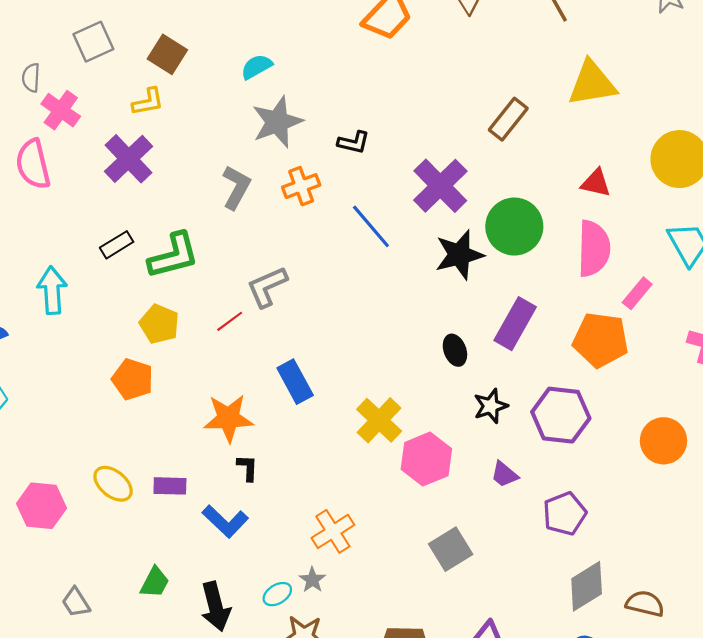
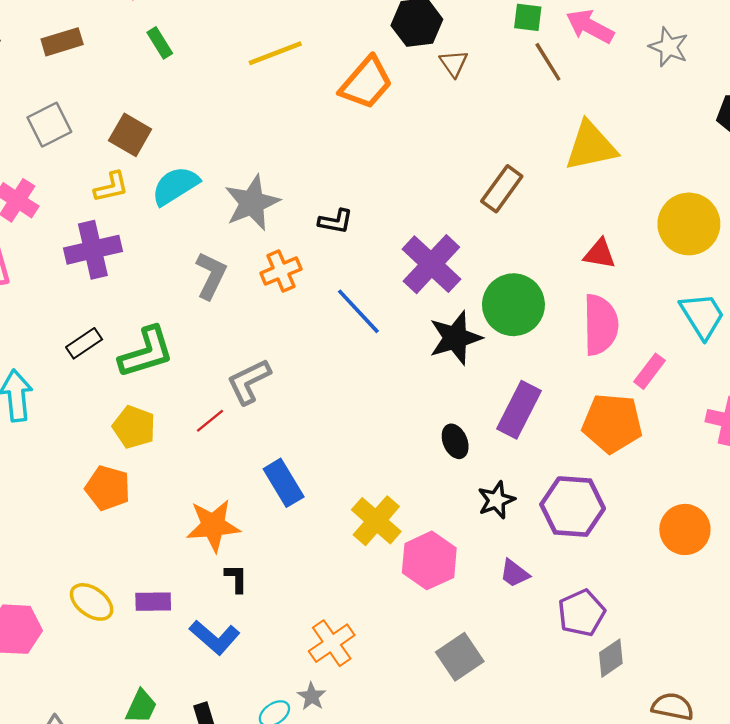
cyan semicircle: (257, 67) -> (175, 186), moved, size x1.4
purple cross: (129, 159) -> (93, 250), turned 33
gray diamond: (587, 586) -> (611, 658), moved, size x0.7

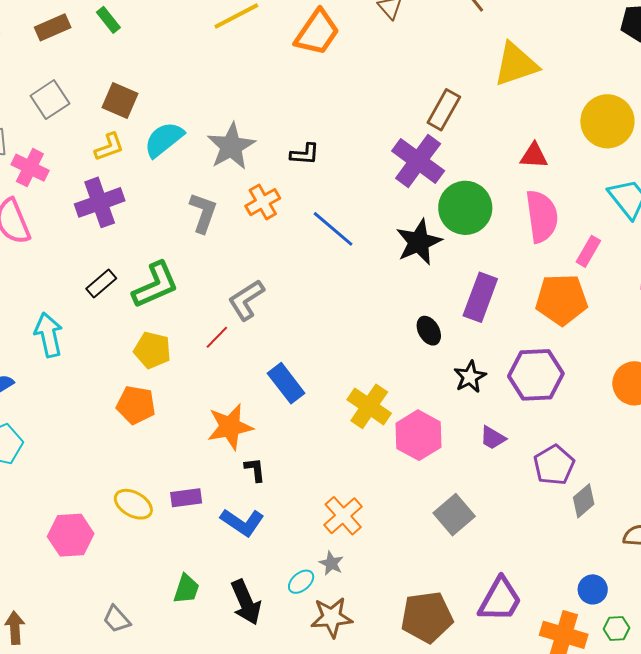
green rectangle: (160, 43) -> (108, 20), moved
purple cross: (431, 264) -> (418, 161), moved

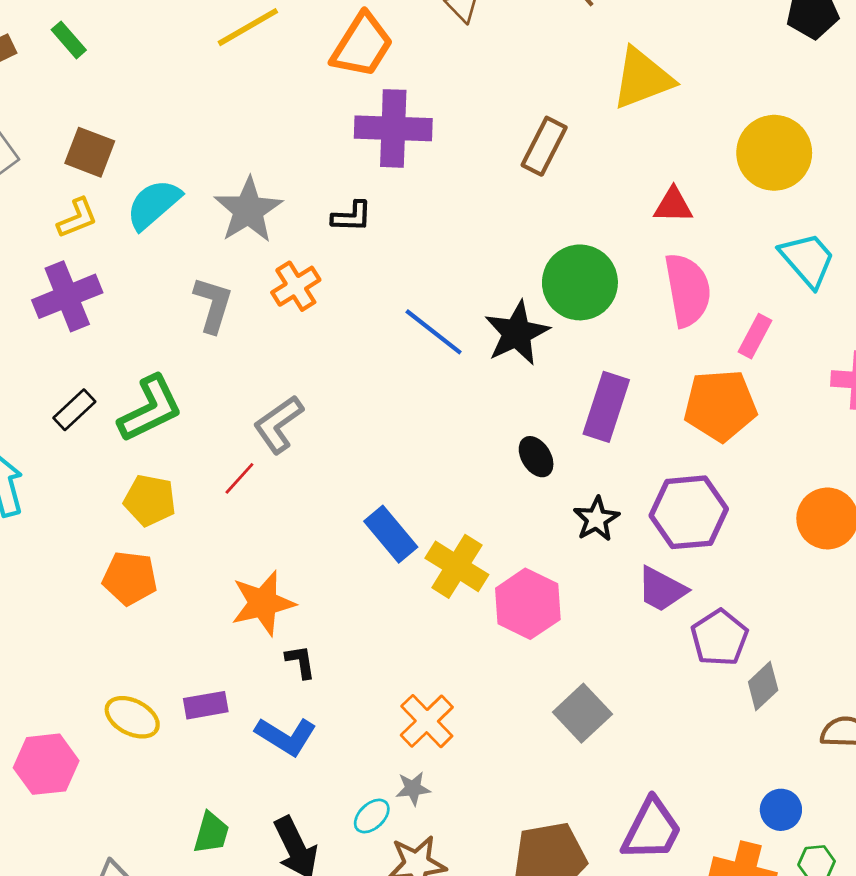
purple cross: (418, 161) -> (393, 128), moved, turned -32
blue line: (333, 229) -> (434, 332), moved
blue rectangle: (286, 383) -> (391, 534), moved
purple trapezoid: (493, 438) -> (662, 589), moved, size x1.4
gray star: (331, 563) -> (413, 788), turned -30

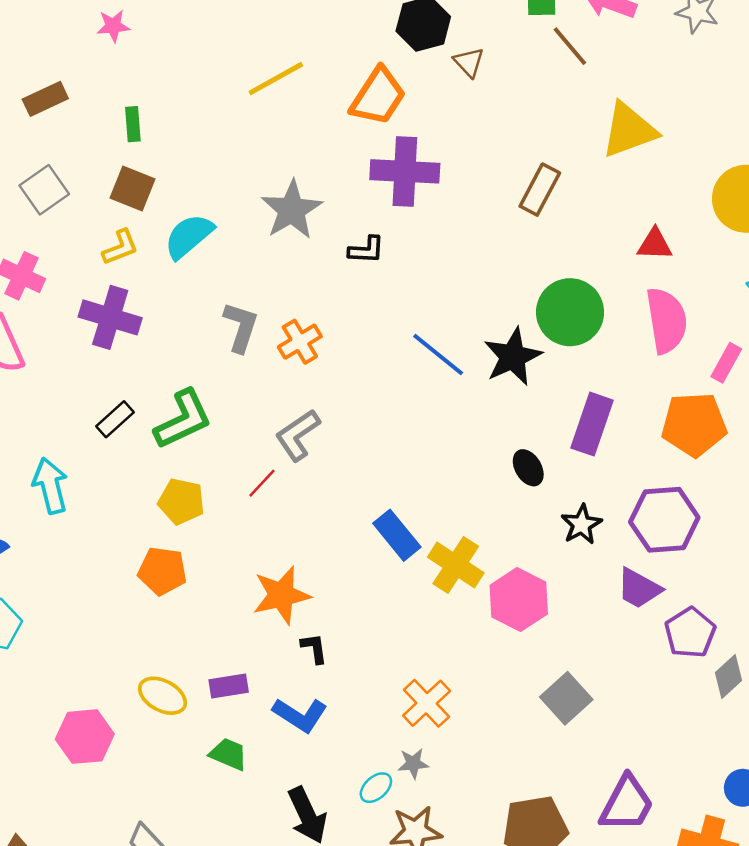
green rectangle: (69, 40) -> (133, 124), moved, turned 36
gray star: (248, 210) -> (292, 210), moved
orange cross: (296, 286) -> (300, 342), moved
purple cross: (67, 296) -> (110, 317), turned 38
green trapezoid: (211, 833) -> (228, 754), moved, turned -84

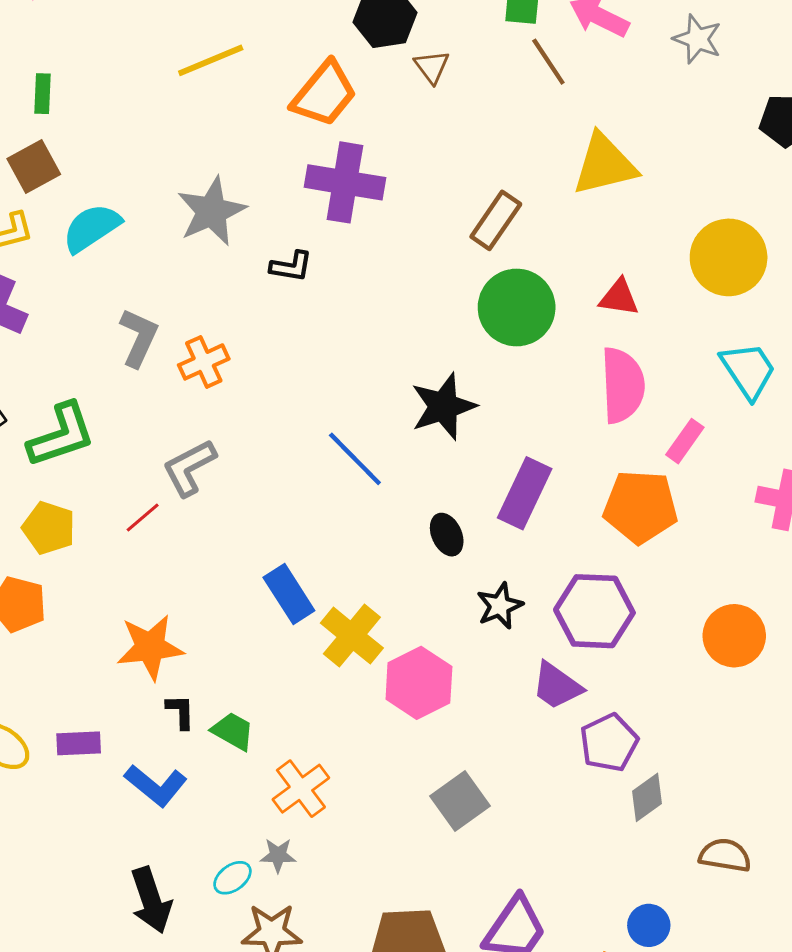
brown square: (132, 188) -> (34, 167), turned 33
green circle: (570, 312) -> (517, 307), moved
blue line: (438, 354) -> (355, 459), moved
green trapezoid: (228, 754) -> (233, 731), moved

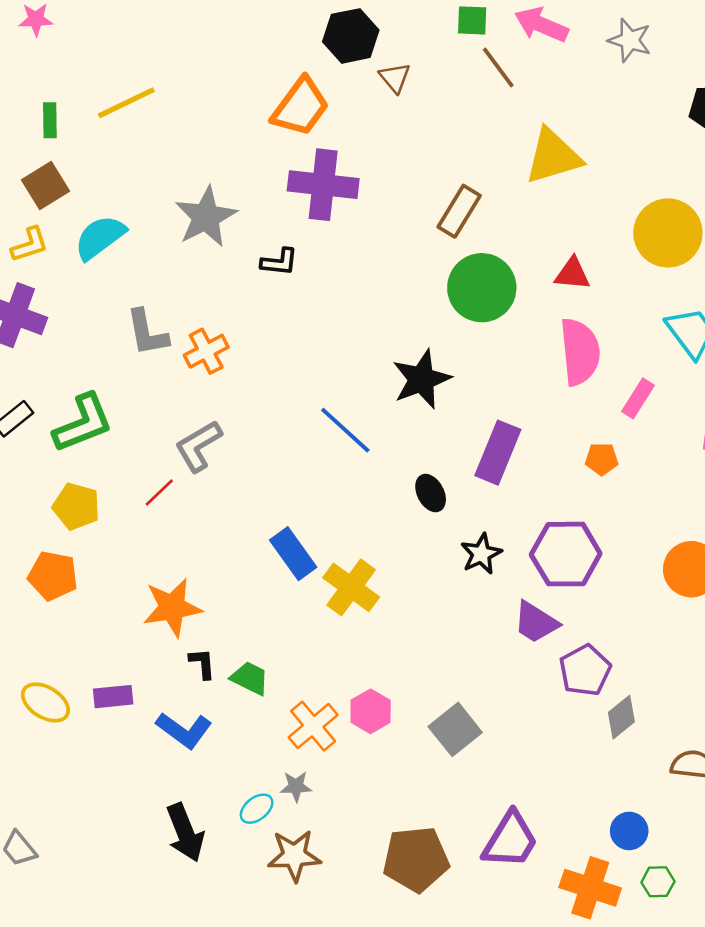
yellow line: (211, 60) -> (126, 103), moved
gray L-shape: (139, 338) -> (147, 333), turned 148
orange pentagon: (640, 507) -> (602, 459), size x0.5
pink hexagon: (419, 683) -> (371, 711), moved, size x0.7

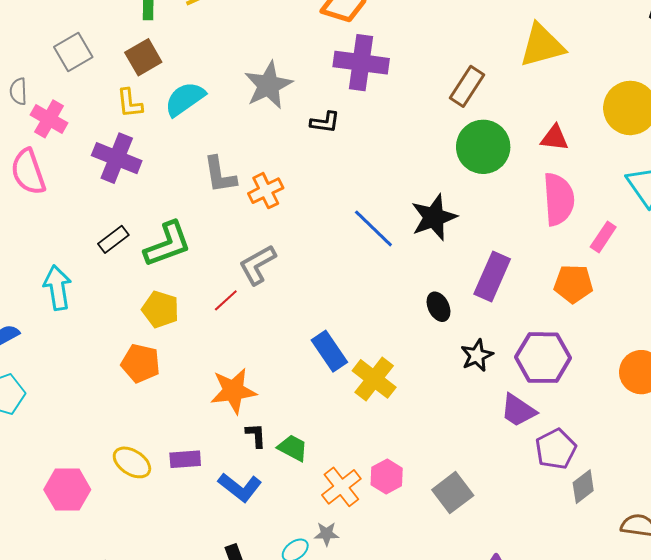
yellow L-shape: (30, 245) -> (130, 103), turned 100
blue line: (345, 430) -> (373, 228), moved
orange pentagon: (602, 459) -> (573, 284), size x1.5

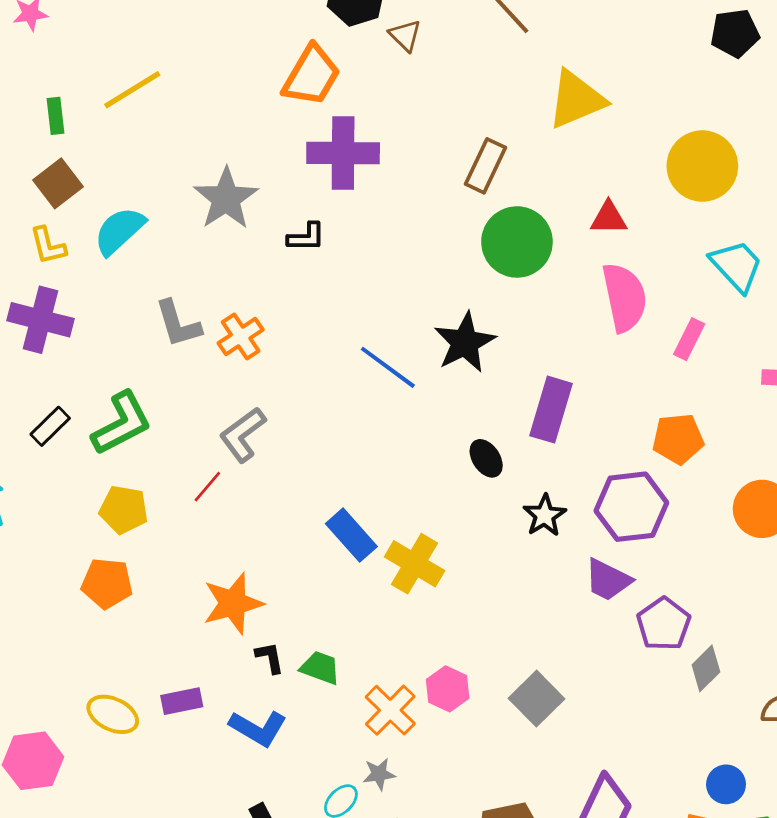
orange pentagon: (573, 284) -> (678, 439), moved

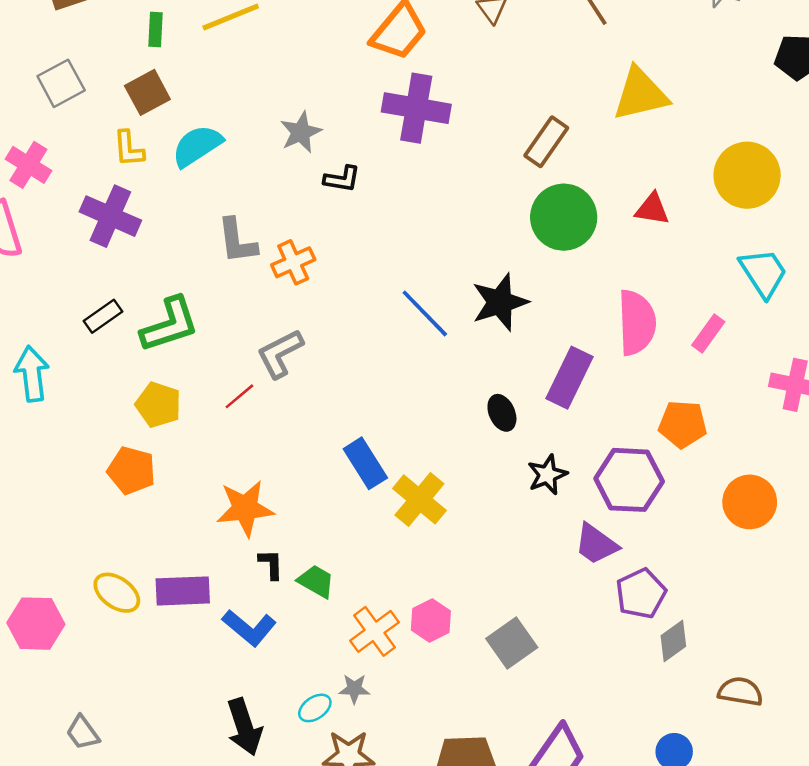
gray star: (226, 198) -> (301, 132), size x0.7
black L-shape: (306, 237) -> (342, 179), moved
pink semicircle: (624, 297) -> (637, 323), moved
purple rectangle: (182, 701) -> (183, 591), size x1.4

